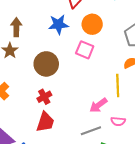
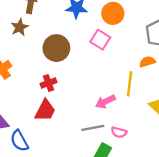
pink semicircle: (118, 121) -> (119, 132), moved

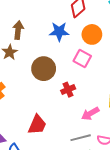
red cross: (49, 83) -> (68, 90), moved

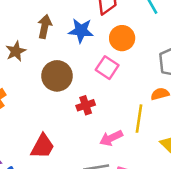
brown arrow: (18, 30) -> (45, 27), moved

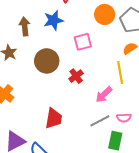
orange circle: (122, 38) -> (105, 14), moved
pink square: (107, 68) -> (83, 42), turned -30

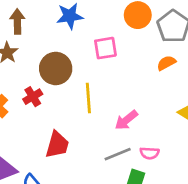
brown arrow: (25, 26) -> (17, 21), moved
yellow line: (120, 73) -> (88, 98), moved
red cross: (76, 76) -> (33, 97), moved

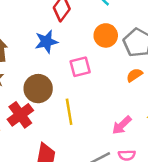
red cross: (33, 97) -> (20, 115), size x1.5
pink arrow: (126, 120) -> (122, 125), moved

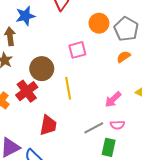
blue star: (46, 42) -> (25, 16), moved

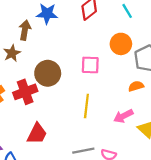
yellow line: (68, 88) -> (86, 106), moved
pink arrow: (113, 99) -> (123, 116), moved

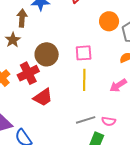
pink square: (90, 65) -> (84, 53), moved
red trapezoid: (37, 134) -> (43, 97), moved, turned 35

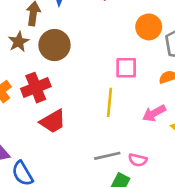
pink square: (84, 53) -> (126, 68), moved
brown circle: (47, 54) -> (54, 45), moved

